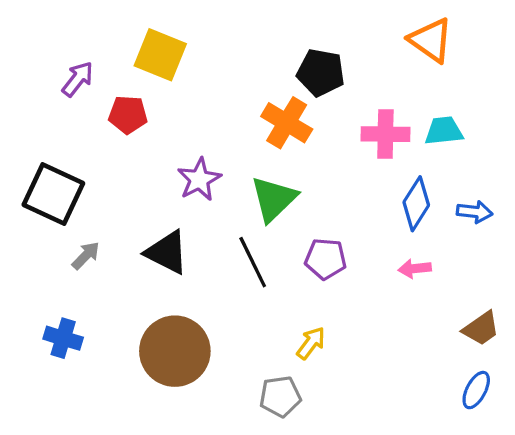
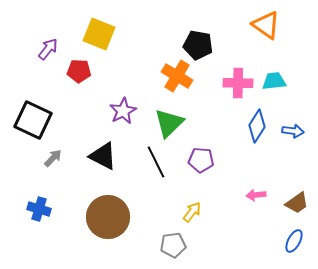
pink arrow: (415, 269) -> (256, 195), moved

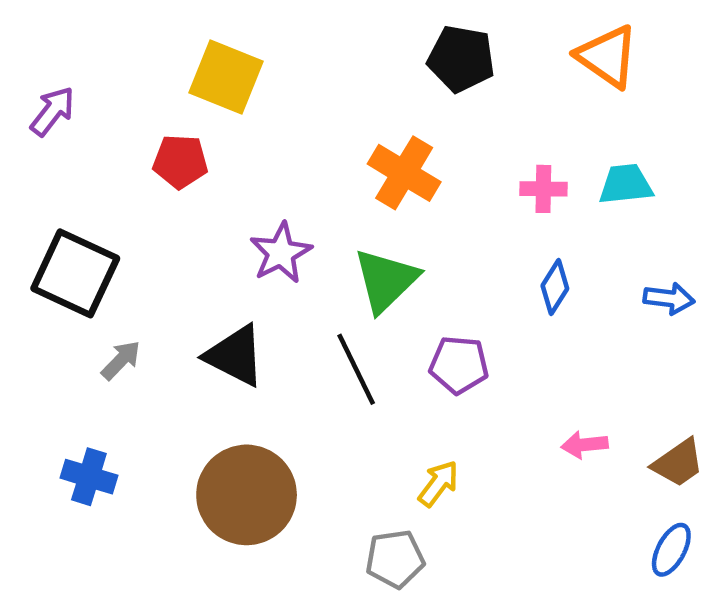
black pentagon: (198, 45) -> (461, 59), moved
purple arrow: (48, 49) -> (52, 111), moved
pink cross: (238, 83) -> (543, 189), size x0.7
blue diamond: (257, 126) -> (555, 287), moved, size x0.7

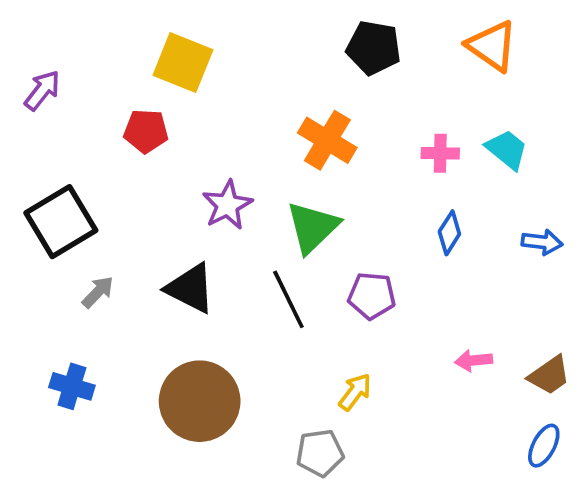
cyan trapezoid: (626, 184) -> (507, 149), turned 45
black square: (75, 273) -> (61, 222), turned 34

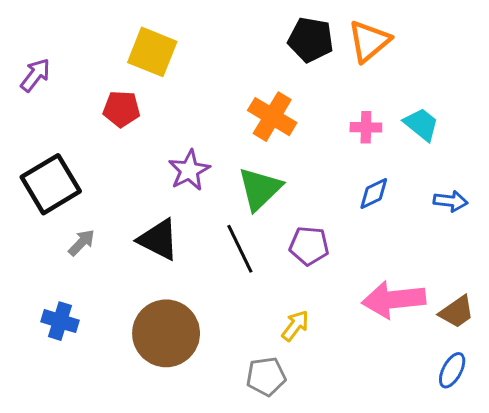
orange triangle: (492, 46) -> (369, 41), moved, turned 45
blue diamond: (449, 233) -> (374, 193), turned 32
pink arrow: (474, 360) -> (394, 300), size x2.0

